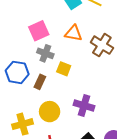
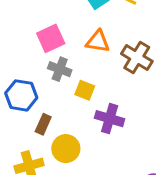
brown rectangle: (40, 82) -> (43, 124), moved
purple cross: (84, 105) -> (110, 119), moved

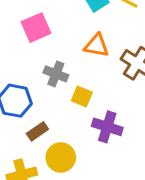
pink square: (51, 38) -> (36, 28), moved
brown rectangle: (43, 124) -> (37, 131), turned 30

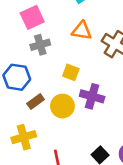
gray cross: (56, 74) -> (40, 45), moved, turned -36
yellow circle: (61, 157) -> (62, 106), moved

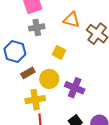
purple cross: (92, 96) -> (75, 88), moved
yellow cross: (24, 137) -> (35, 100), moved

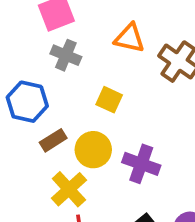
gray cross: (37, 27) -> (66, 55), turned 35
yellow cross: (35, 100) -> (69, 189), turned -30

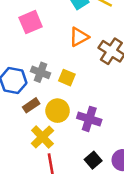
orange triangle: (130, 38) -> (79, 37), turned -40
gray cross: (66, 55) -> (41, 72), moved

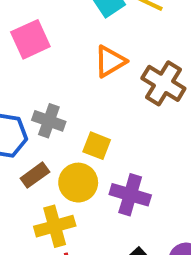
yellow square: (67, 78) -> (97, 146), moved
yellow cross: (42, 137) -> (55, 226), turned 30

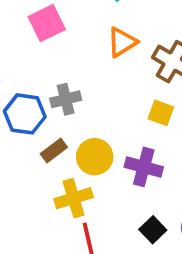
gray cross: (49, 121) -> (66, 99), turned -32
yellow square: (97, 146) -> (161, 113), moved

